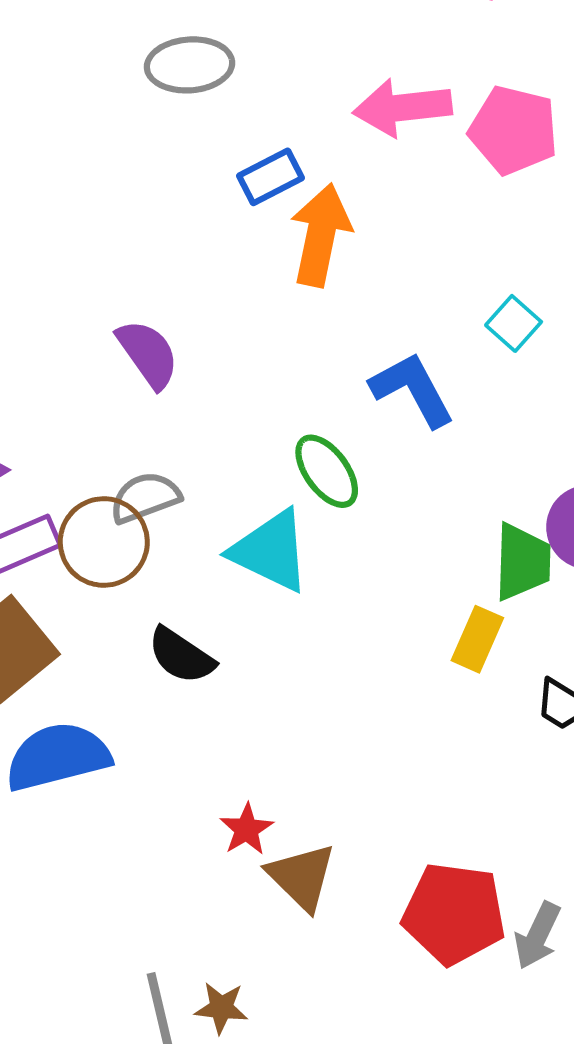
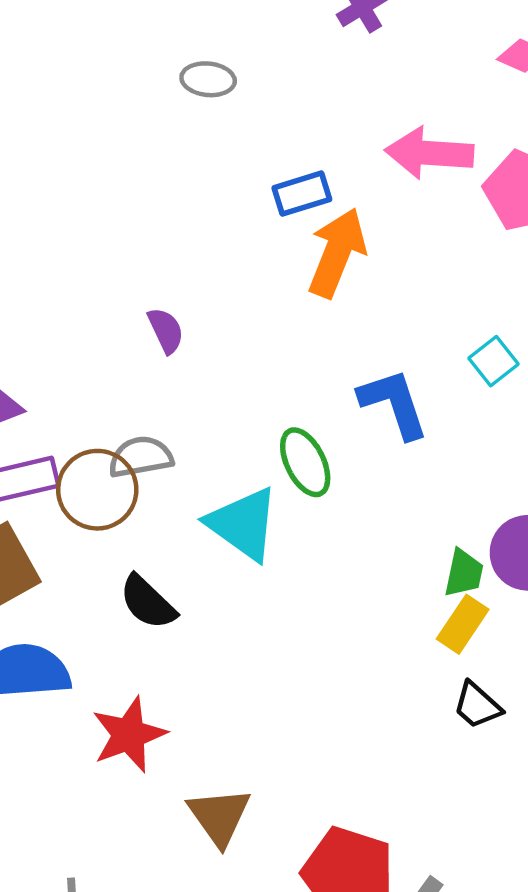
gray ellipse: (190, 65) -> (208, 79), moved, size x0.7
purple semicircle: (148, 354) -> (166, 330), size x0.7
green trapezoid: (522, 562) -> (464, 573), size x0.7
yellow rectangle: (477, 639) -> (463, 624), moved
red star: (246, 829) -> (129, 735), moved, size x1.6

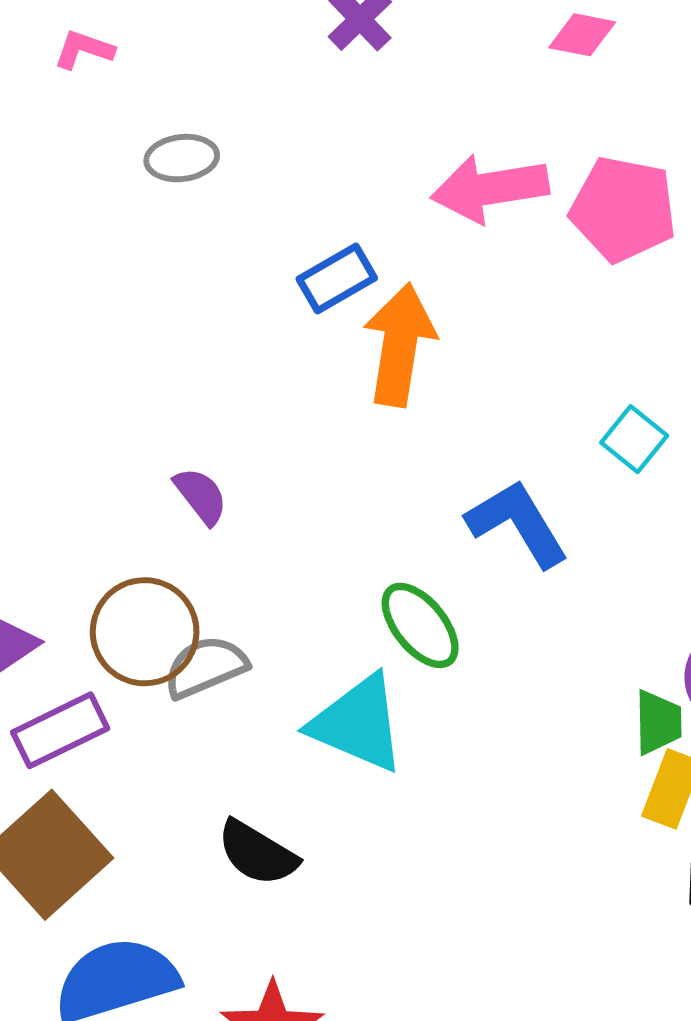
brown circle: (97, 490) -> (145, 632), moved

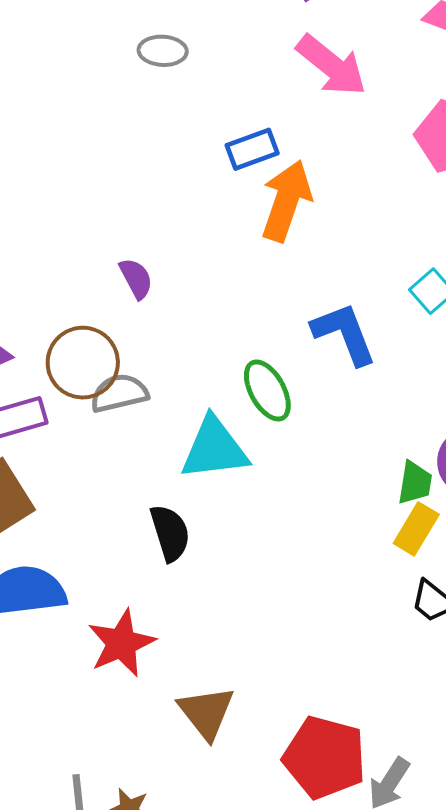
pink arrow: (490, 188) -> (331, 65), moved, turned -142
cyan triangle: (358, 723) -> (214, 449), turned -40
black semicircle: (257, 853) -> (170, 533), moved, turned -148

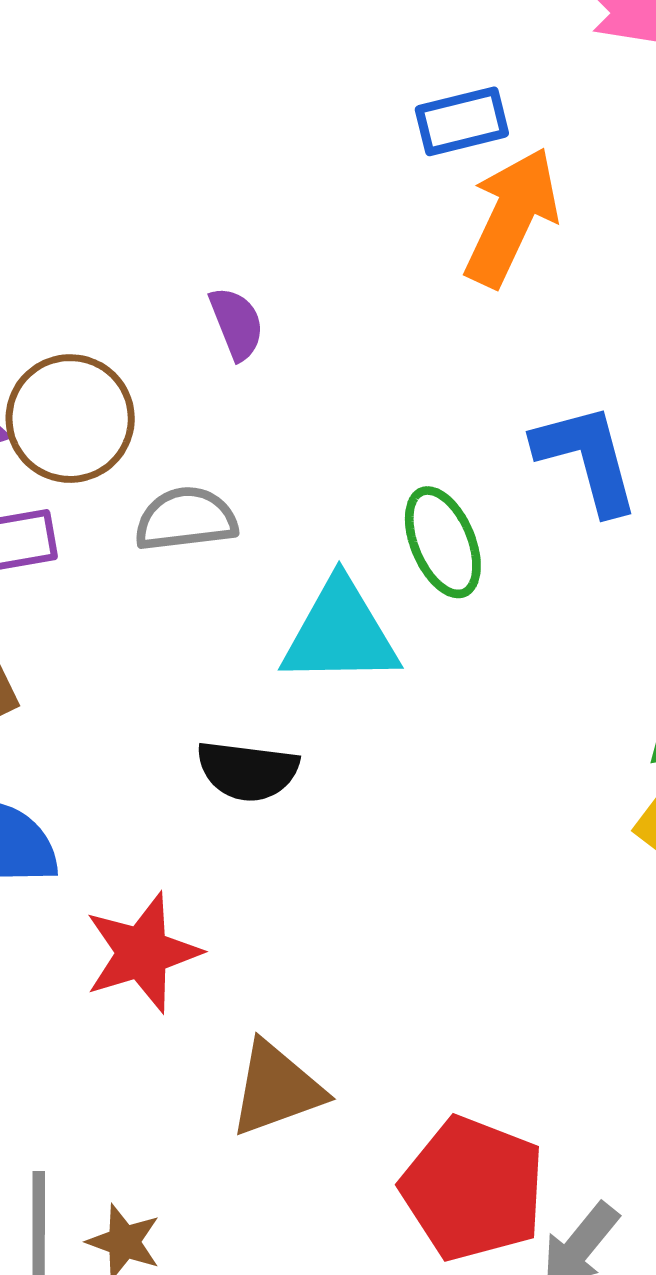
brown circle: (83, 363) -> (70, 419), moved
black semicircle: (170, 533) -> (248, 771), turned 108
brown triangle: (206, 713) -> (276, 1089), turned 42

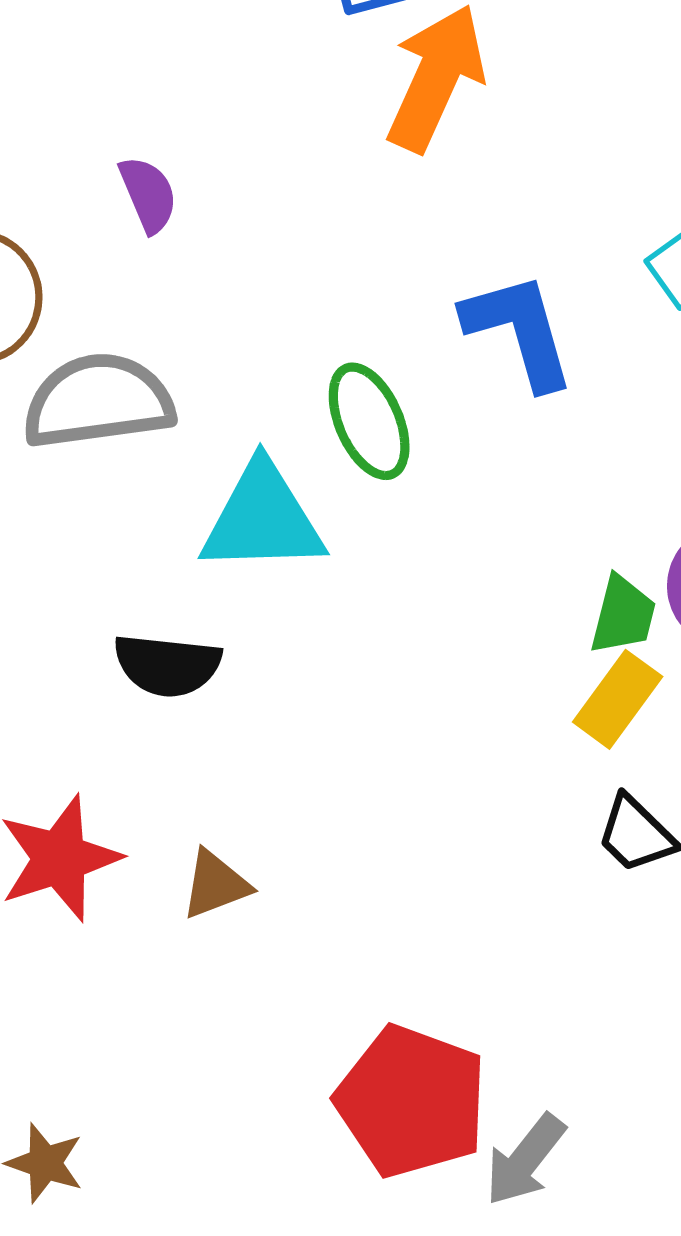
gray semicircle: (186, 519) -> (98, 401), size x1.4
brown triangle: (276, 1089) -> (215, 884), moved, size x0.7

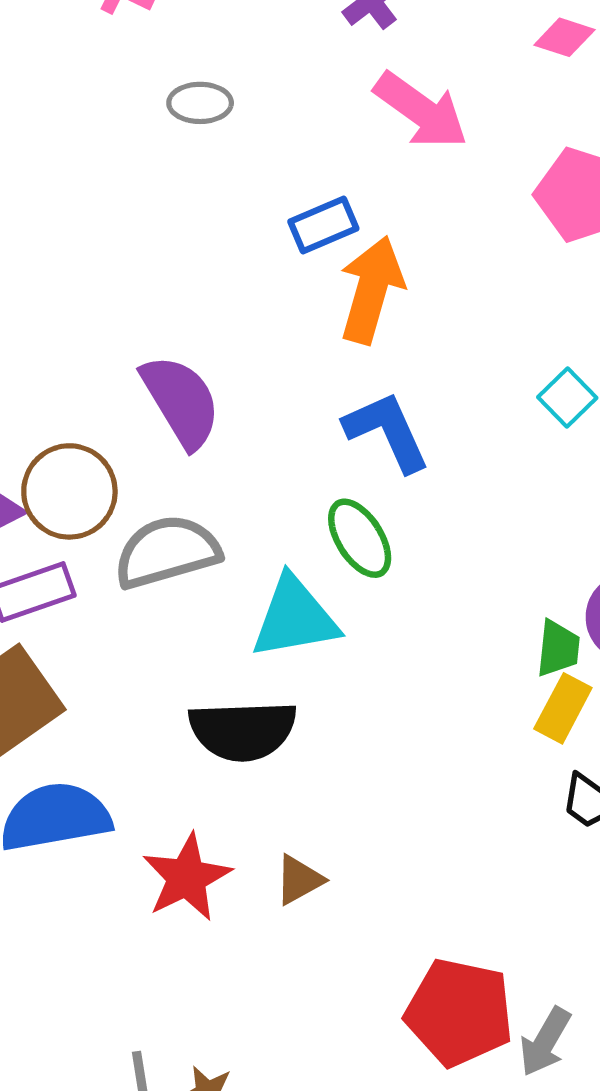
purple semicircle: (148, 194) -> (181, 401), size x1.8
blue L-shape: (519, 331) -> (387, 432), moved
black semicircle: (167, 665) -> (243, 730), size x1.4

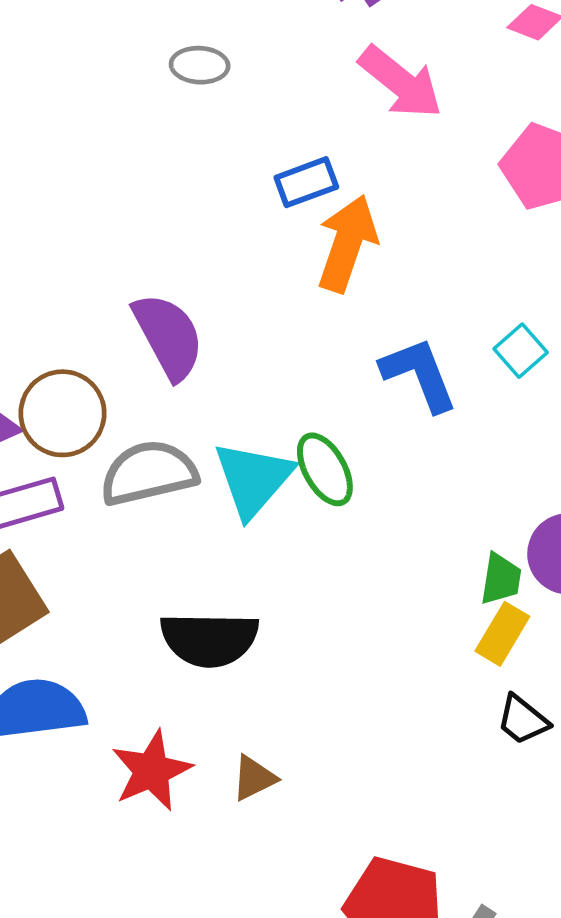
blue L-shape: (387, 432) -> (419, 374), moved
cyan triangle: (295, 618) -> (253, 479), moved, turned -42

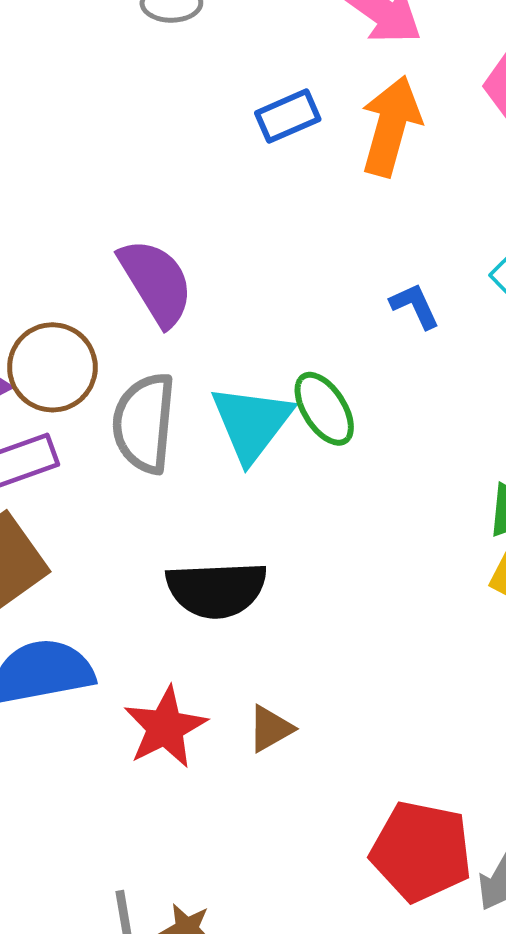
orange arrow: (347, 243) -> (391, 126), moved
blue L-shape: (419, 374) -> (415, 306), size x0.6
gray semicircle: (149, 473) -> (144, 423), turned -68

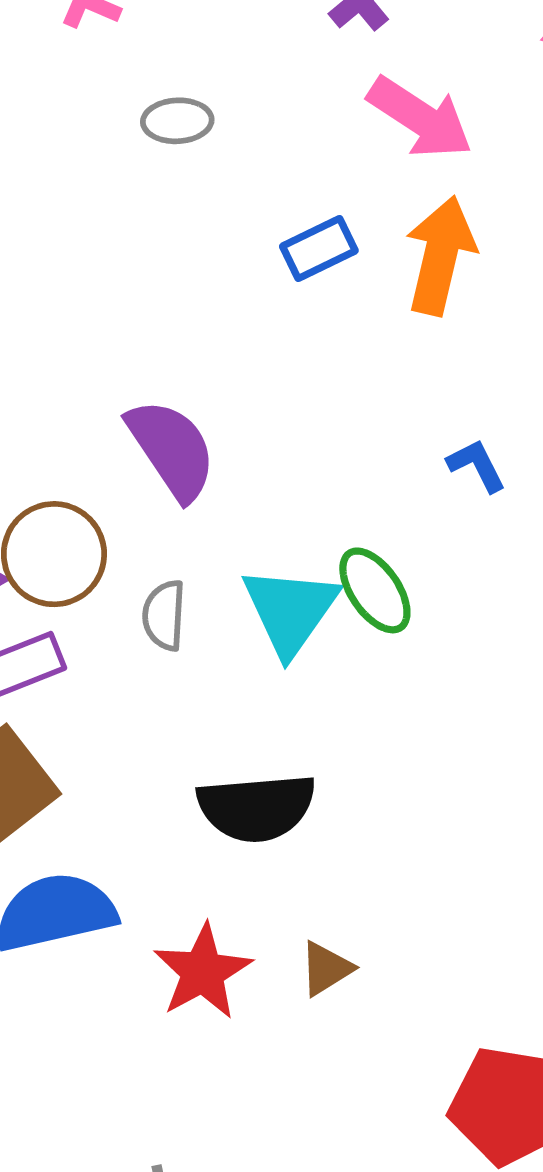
gray semicircle: (144, 423) -> (164, 615), size x0.6

